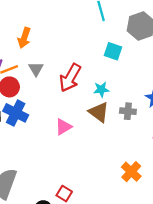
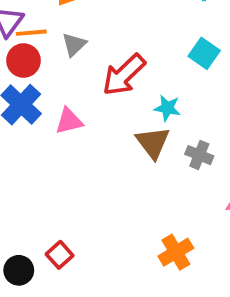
pink triangle: (63, 127) -> (69, 121), moved

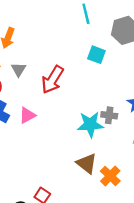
cyan star: (167, 108) -> (90, 124), moved, size x1.6
brown triangle: (153, 143) -> (87, 163), moved

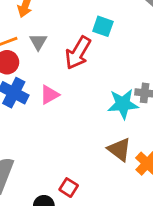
cyan square: (96, 55) -> (103, 26), moved

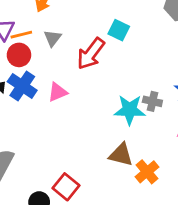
brown triangle: (119, 149) -> (121, 155), turned -30
red square: (69, 188) -> (66, 187), size x1.4

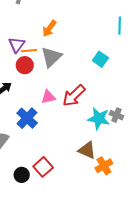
gray triangle: (53, 38) -> (51, 57), size x1.6
red arrow: (91, 54) -> (74, 96), moved
blue cross: (22, 86) -> (27, 118), moved

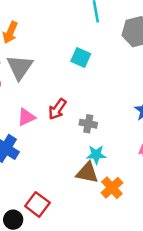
red arrow: (74, 96) -> (57, 109), size x0.7
gray cross: (116, 115) -> (88, 124), moved
cyan star: (99, 119) -> (96, 155), moved, size x0.7

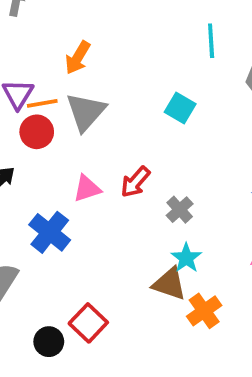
gray cross: (88, 124) -> (180, 210), turned 30
cyan star: (96, 155) -> (186, 258), turned 30

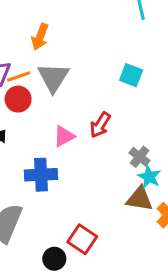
cyan square: (180, 108) -> (131, 75), moved
gray cross: (180, 210) -> (140, 157), moved
blue cross: (50, 232) -> (41, 175), turned -32

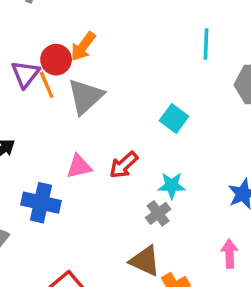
orange line: (19, 77) -> (47, 85), turned 70
red circle: (18, 99) -> (56, 60), moved
cyan star: (149, 177) -> (172, 185), moved, turned 30

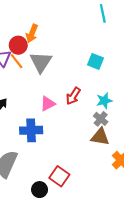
brown triangle: (145, 261) -> (100, 137), moved

